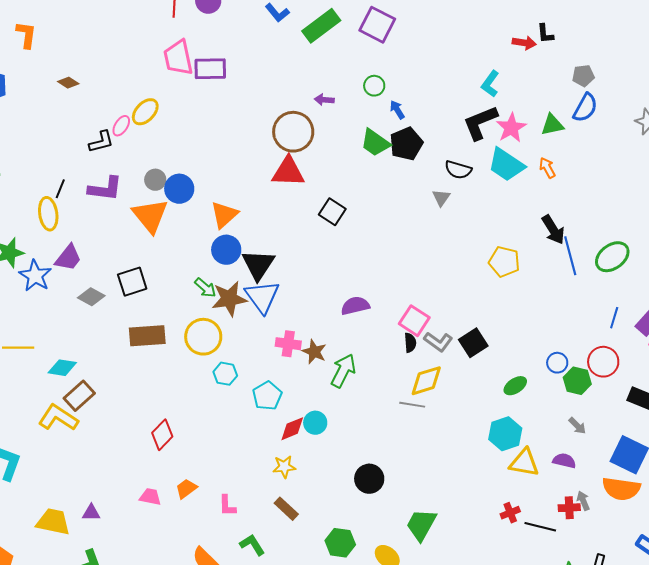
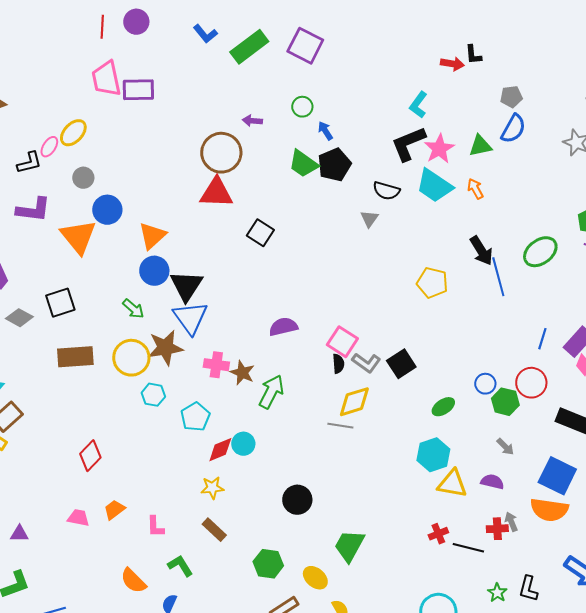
gray circle: (155, 180) -> (83, 178), moved
green ellipse: (612, 257) -> (540, 252), moved
brown star: (229, 299) -> (165, 348), moved

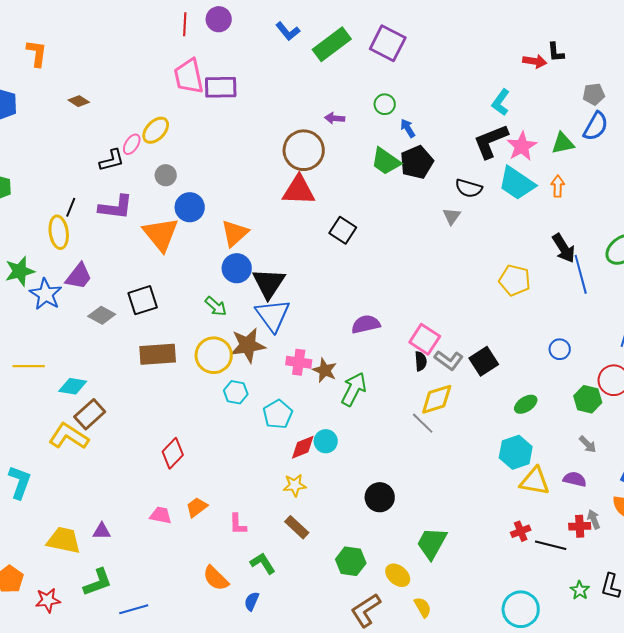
orange arrow: (475, 189) -> (558, 186), turned 30
blue circle: (485, 384) -> (560, 349), moved
gray line: (340, 426) -> (423, 423), turned 35

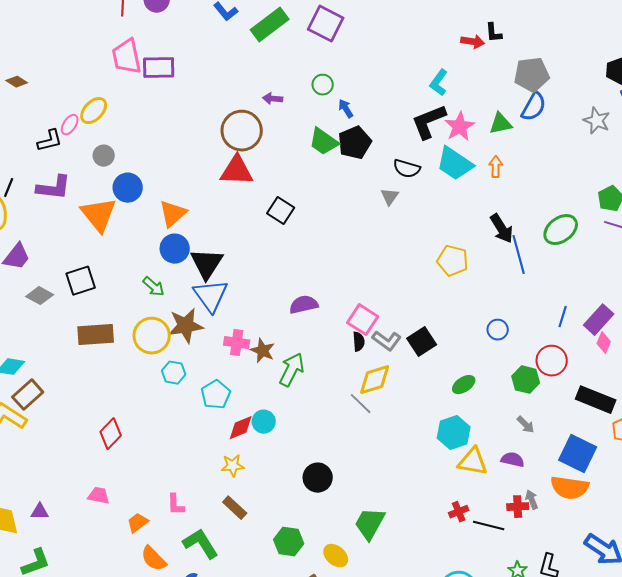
gray pentagon: (594, 94) -> (532, 75), size x1.6
orange trapezoid: (197, 507) -> (138, 523), moved
green L-shape: (263, 563) -> (201, 544), size x1.4

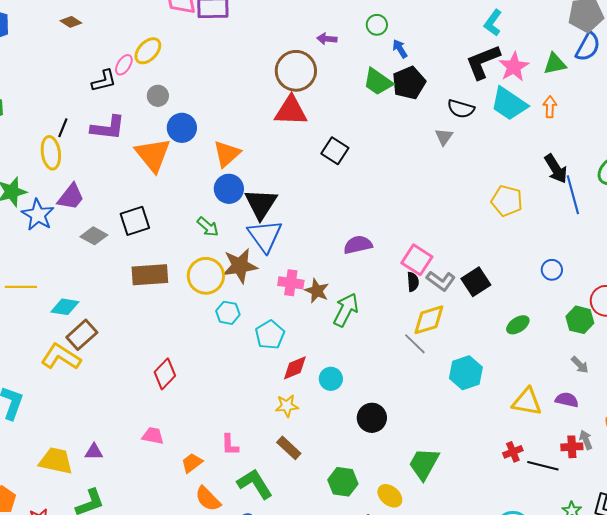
cyan circle: (264, 422) -> (331, 379), moved
cyan hexagon: (454, 433) -> (466, 373), moved

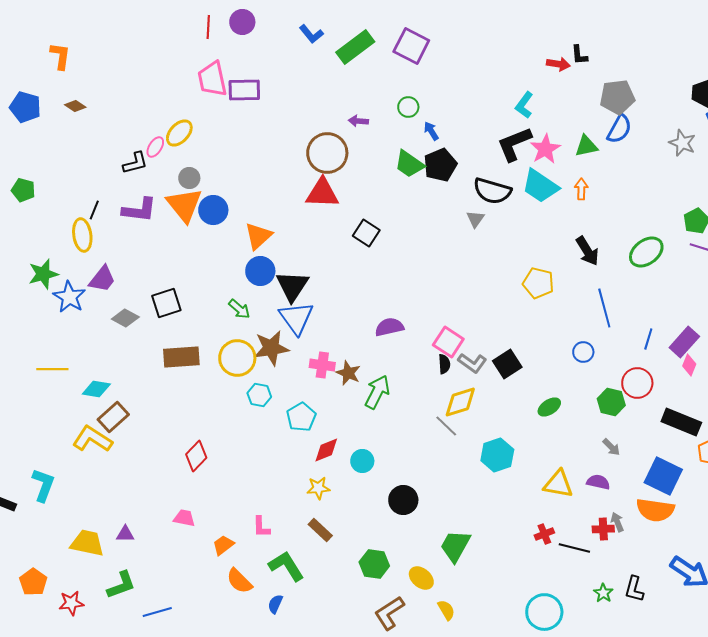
brown diamond: (71, 22) -> (75, 106), moved
black semicircle: (461, 109) -> (492, 191), size x1.4
orange triangle: (153, 155) -> (184, 205), moved
blue line: (573, 195) -> (604, 308), moved

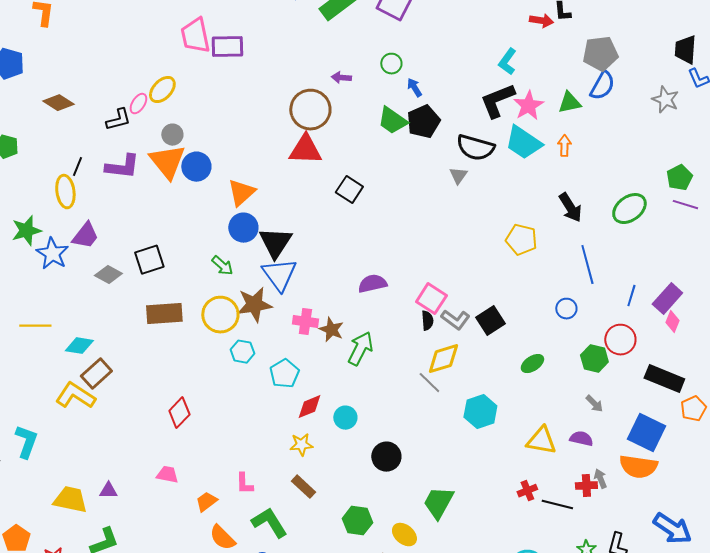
brown diamond: (75, 106) -> (58, 103), moved, size x1.4

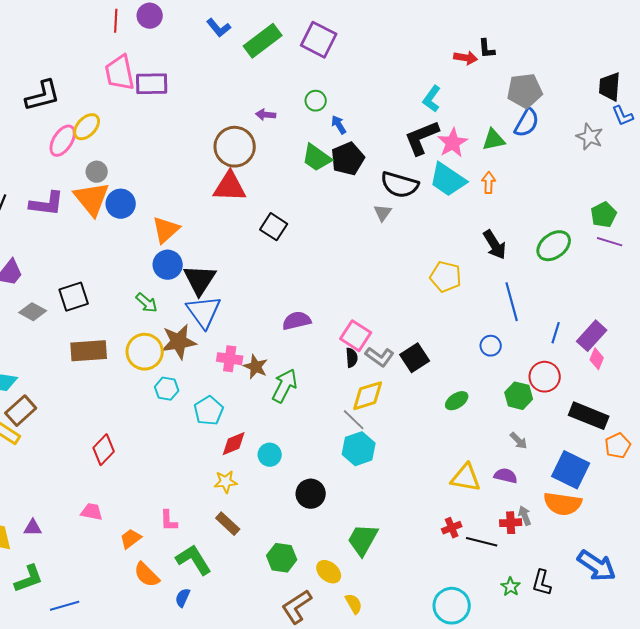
pink ellipse: (138, 104) -> (63, 141), size x1.5
black L-shape: (118, 120) -> (43, 96), moved, size x1.4
cyan hexagon: (480, 412) -> (359, 449), moved

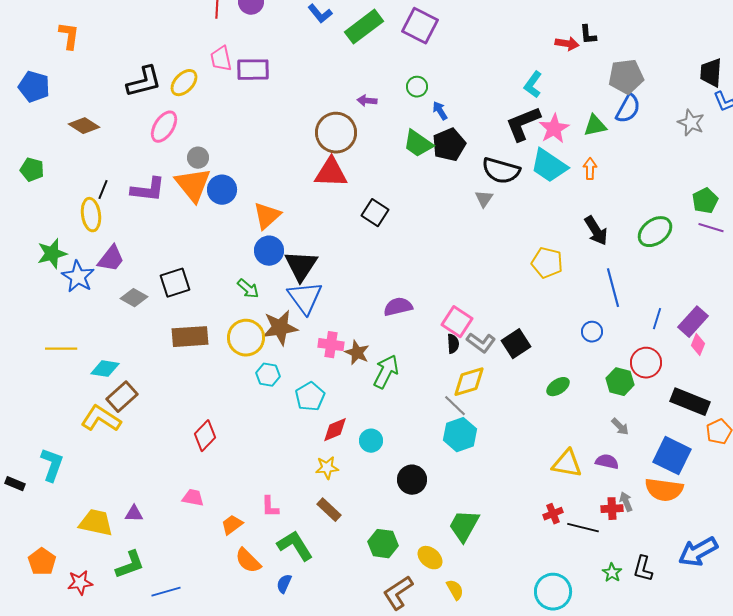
pink trapezoid: (120, 73) -> (221, 59), size x0.7
yellow ellipse: (87, 127) -> (184, 83), moved
blue arrow: (597, 566) -> (698, 552), turned 117

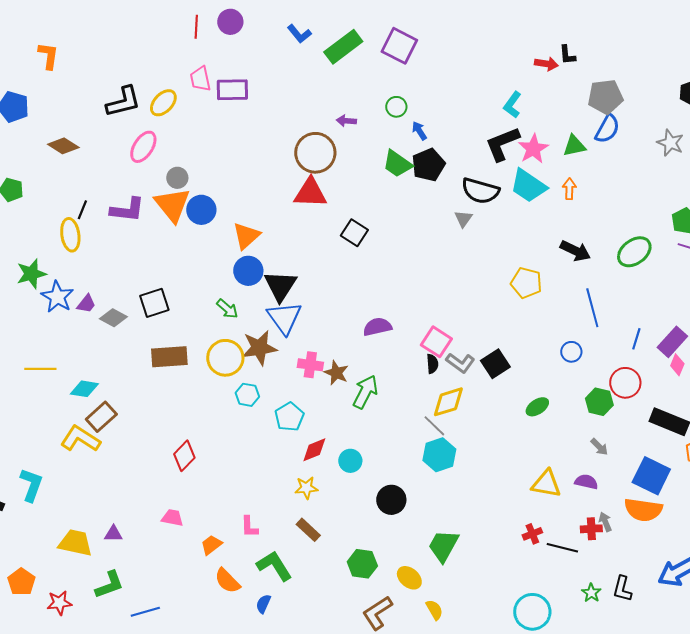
black arrow: (596, 231) -> (575, 251), turned -32
purple trapezoid: (111, 259) -> (86, 304), moved, size x0.7

